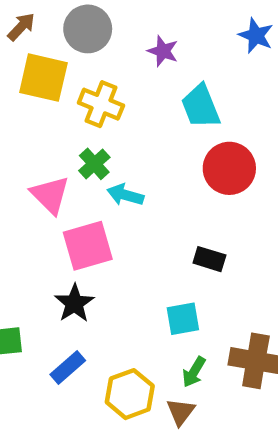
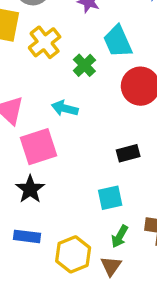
yellow cross: (101, 104) -> (45, 42), turned 32
green cross: (94, 164) -> (84, 65), moved
black rectangle: (209, 259) -> (128, 153), turned -30
blue rectangle: (68, 367) -> (27, 236), turned 50

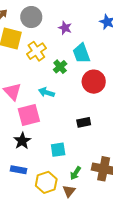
cyan square: (110, 198) -> (58, 150), moved

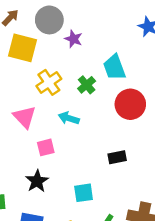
purple star: (65, 28) -> (74, 39), moved
yellow cross: (36, 51) -> (49, 82), moved
pink square: (29, 115) -> (46, 147), size x0.6

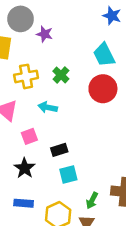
cyan trapezoid: (114, 67) -> (104, 55), moved
yellow cross: (49, 82) -> (26, 76), turned 30
black rectangle: (117, 157) -> (59, 150), moved

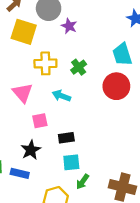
green arrow: (92, 200) -> (83, 182), moved
blue rectangle: (24, 203) -> (20, 173), moved

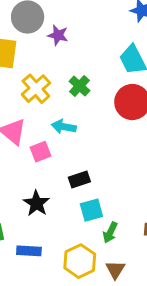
yellow cross: (45, 63) -> (36, 89), turned -30
pink square: (40, 121) -> (40, 152), moved
blue rectangle: (20, 173) -> (29, 251), moved

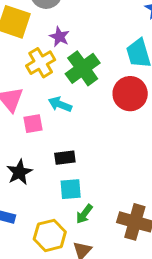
purple star: (58, 35) -> (59, 37), moved
green cross: (79, 86) -> (83, 68), size x1.6

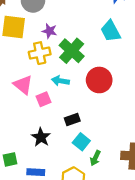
yellow cross: (41, 63) -> (40, 53), turned 30
red circle: (130, 94) -> (99, 80), moved
cyan square: (71, 189) -> (81, 142), turned -35

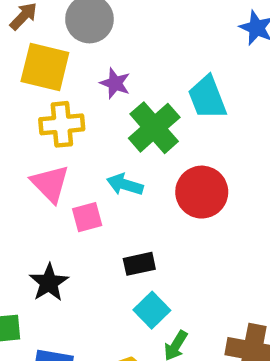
cyan trapezoid: (111, 31) -> (207, 98), moved
yellow cross: (40, 53) -> (62, 124), moved
black star: (41, 137) -> (49, 283), moved

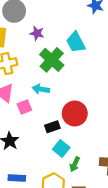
purple star: (115, 83) -> (37, 33), moved
red circle: (202, 192) -> (75, 114), moved

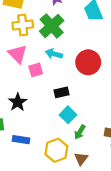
green cross: (52, 60) -> (52, 26), moved
red circle: (75, 114) -> (88, 62), moved

